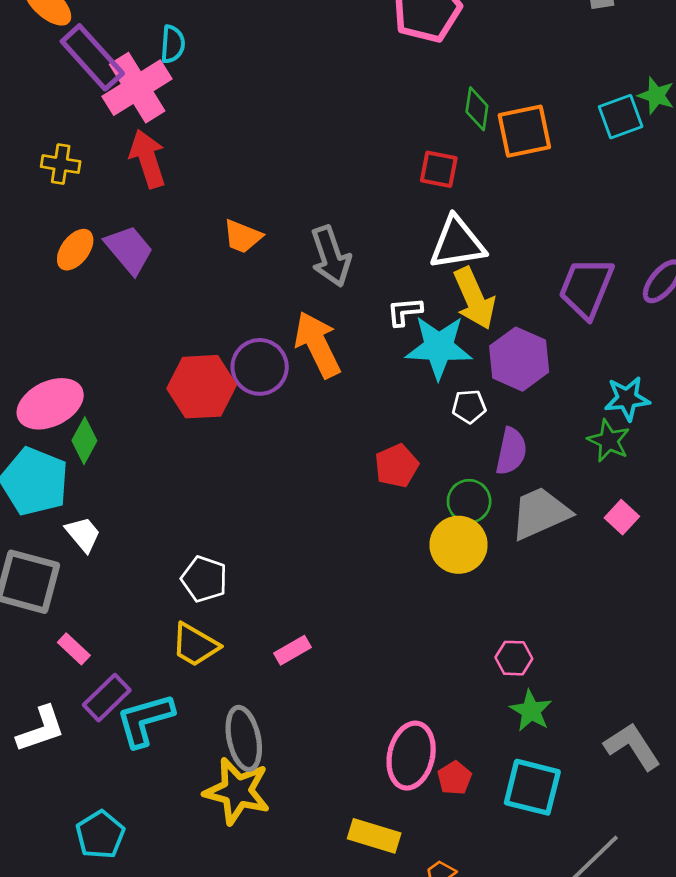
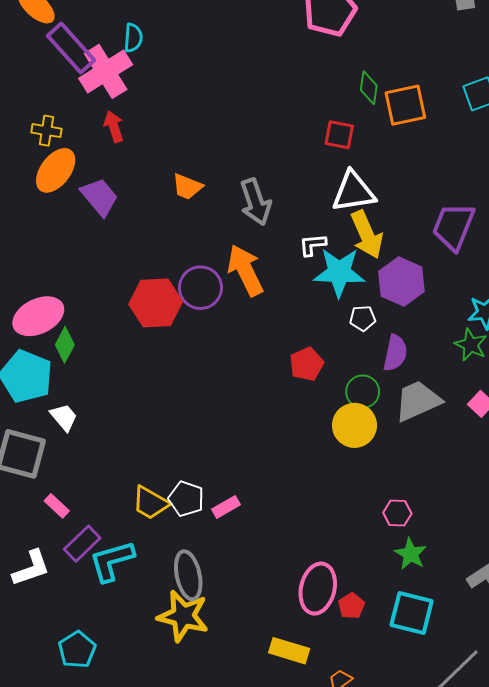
red arrow: (148, 159) -> (114, 127), size x0.7
orange ellipse: (75, 250) -> (56, 170), moved, size x1.4
white pentagon: (204, 579) -> (186, 499), moved

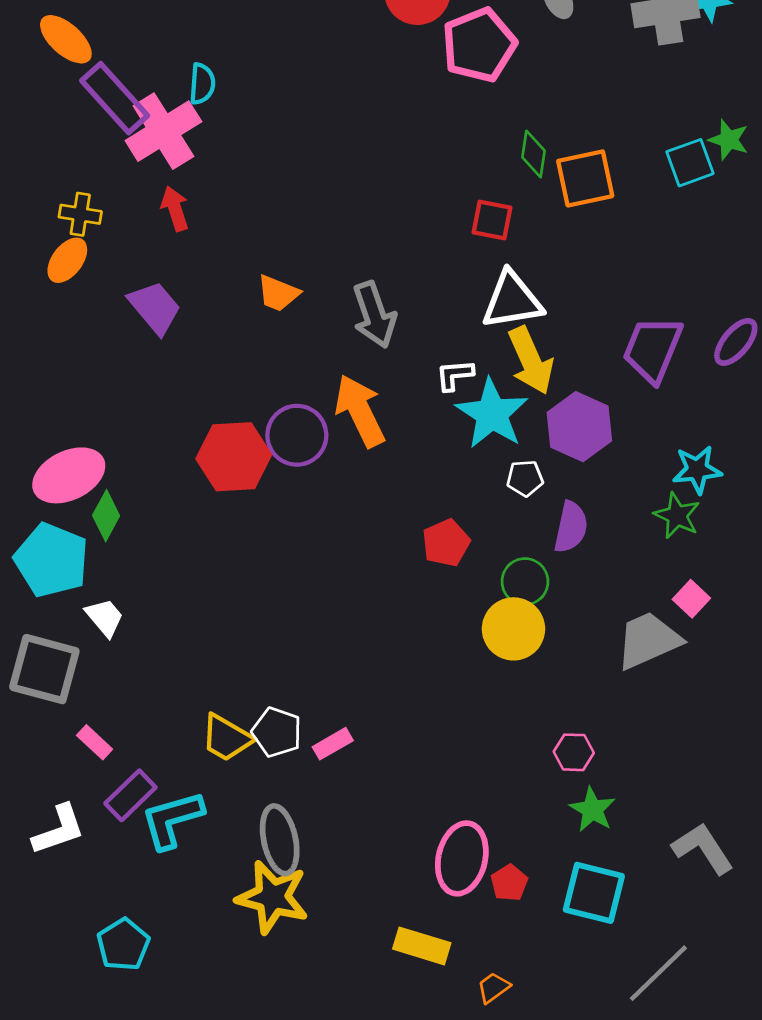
orange ellipse: (56, 170) -> (67, 260), moved, size x0.7
cyan star: (339, 272) -> (492, 414), turned 30
gray trapezoid: (418, 401) -> (648, 640), moved

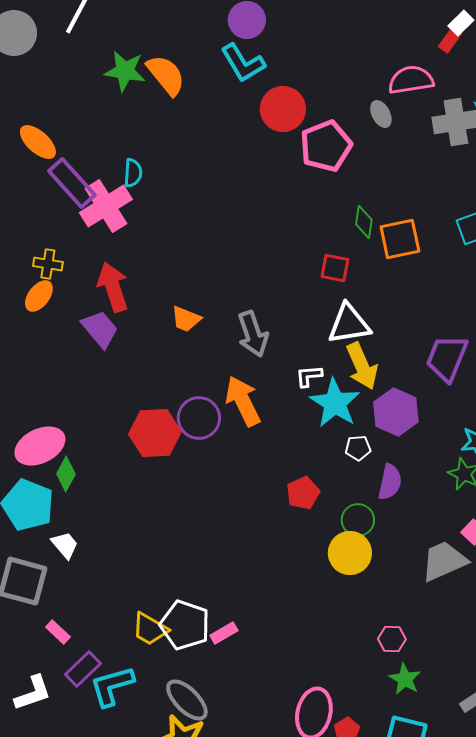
red arrow: (175, 209) -> (113, 287), moved, size x1.6
white pentagon: (277, 732) -> (185, 625), size x1.4
gray ellipse: (280, 840) -> (187, 700), turned -33

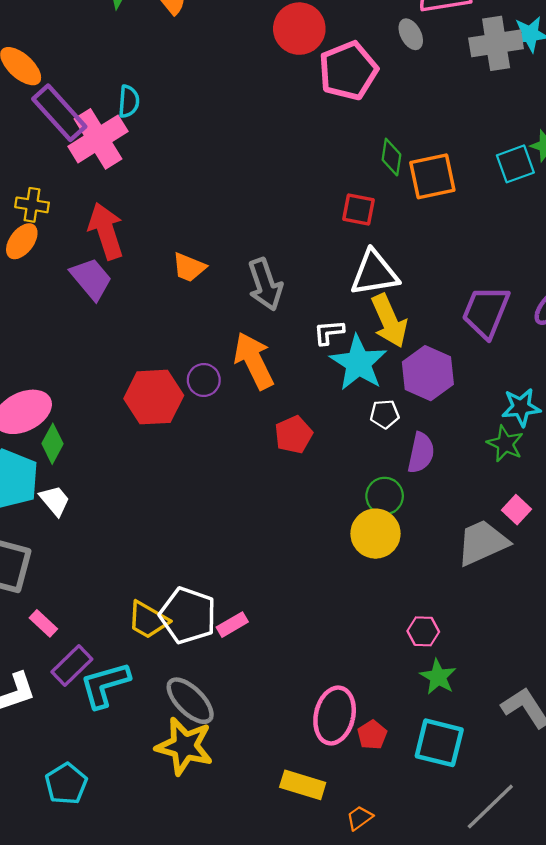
purple circle: (199, 418) -> (204, 380), size x0.7
red pentagon: (303, 493) -> (294, 435), moved
white trapezoid: (65, 545) -> (55, 501), moved

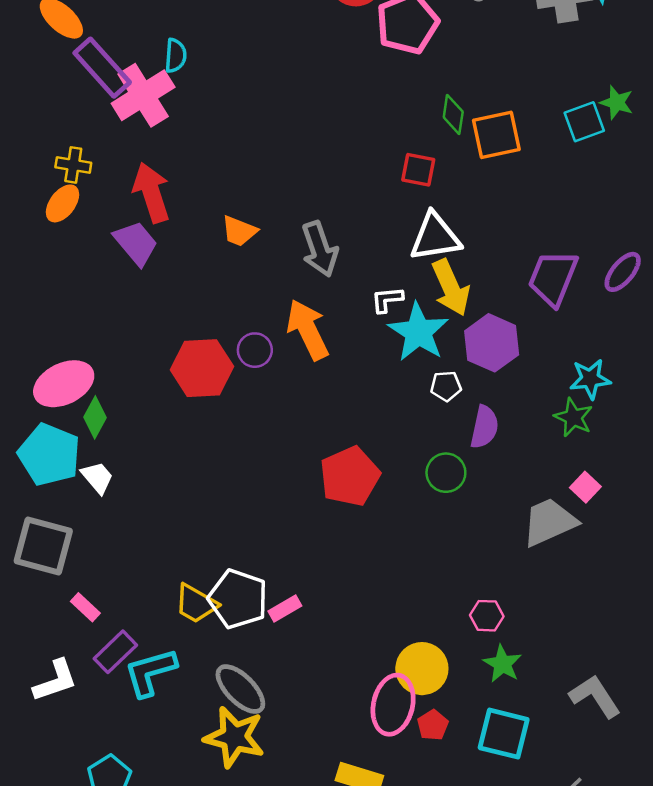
red pentagon: (294, 435) -> (350, 476), moved, size x1.5
yellow circle: (375, 534) -> (422, 669), moved

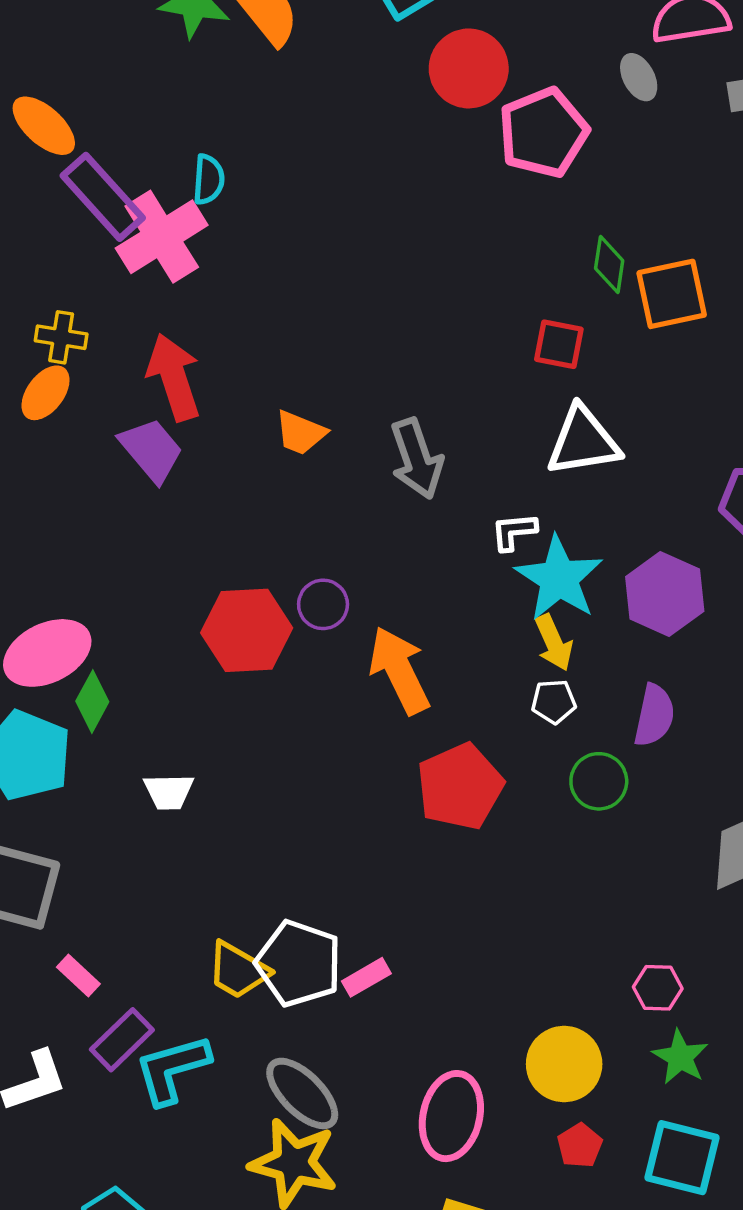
yellow arrow: (451, 288) -> (554, 643), moved, size x0.7
orange arrow: (308, 330) -> (399, 670), moved
white pentagon: (446, 386) -> (554, 702), moved
white trapezoid: (97, 477) -> (169, 792), moved, turned 129
pink ellipse: (393, 705) -> (451, 1116), moved

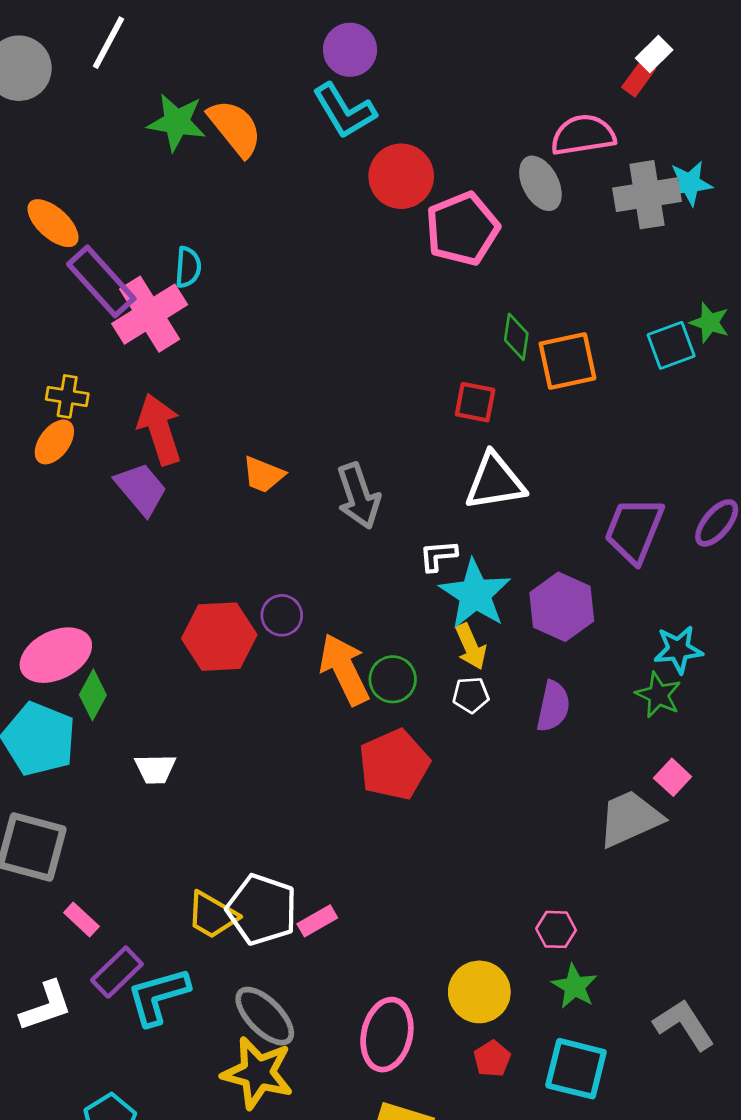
gray ellipse: (639, 77) -> (540, 183), size x1.4
green circle: (599, 781) -> (393, 679), moved

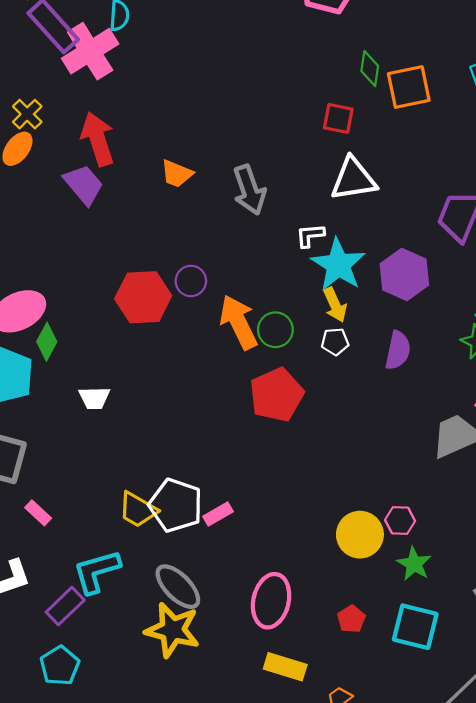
yellow cross: (67, 396) -> (27, 114), turned 36
purple rectangle: (117, 972) -> (65, 606), moved
yellow circle: (479, 992) -> (360, 535), moved

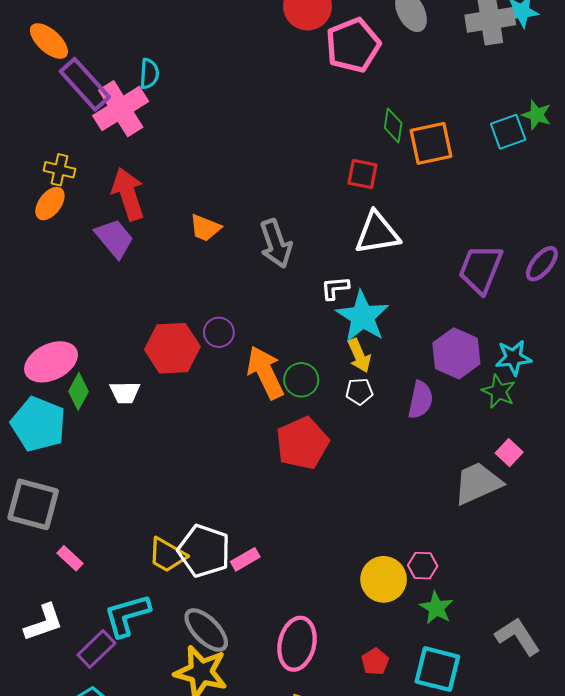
yellow cross: (27, 114) -> (59, 170), turned -32
purple hexagon: (404, 274) -> (456, 353), moved
white trapezoid: (94, 398) -> (125, 392), moved

